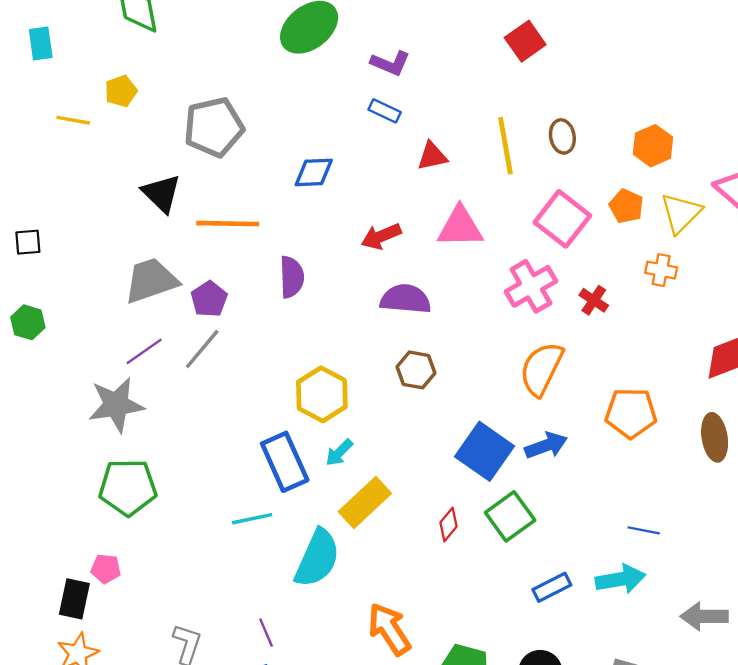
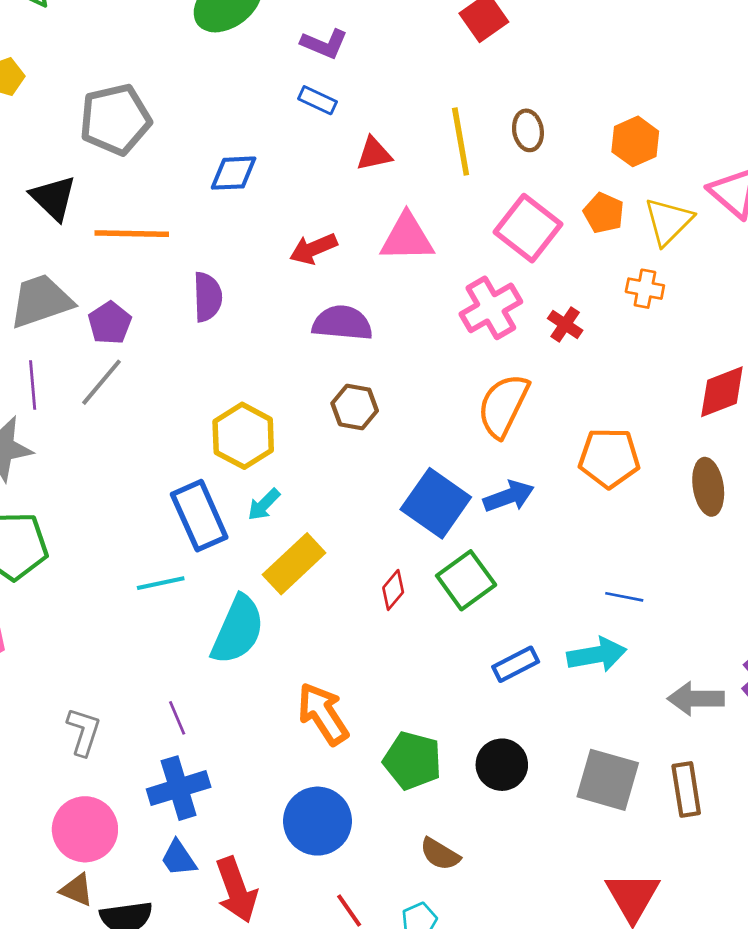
purple line: (144, 351) -> (33, 385), turned -60

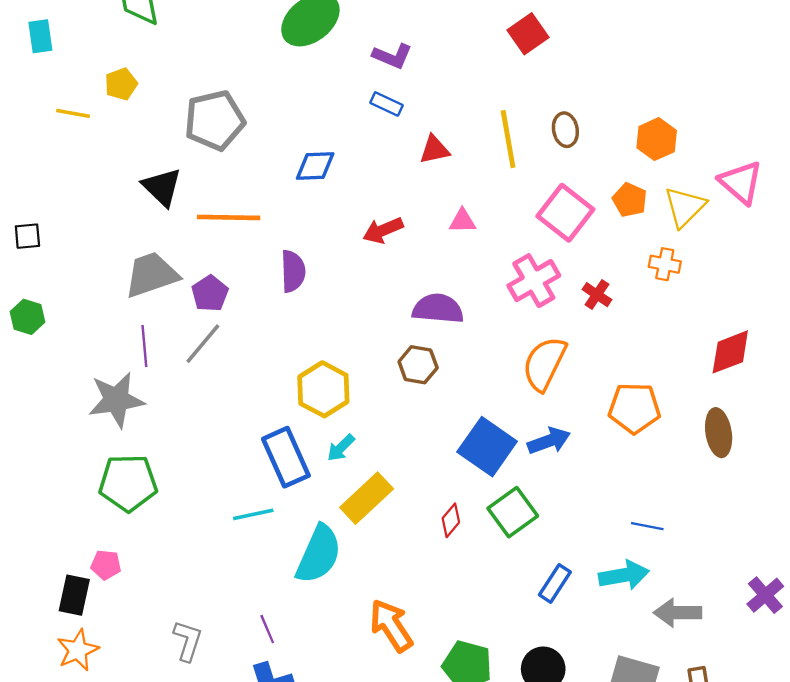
pink triangle: (407, 238) -> (462, 221), size x0.6
purple semicircle: (342, 323) -> (438, 309), moved
blue rectangle: (516, 664) -> (555, 583), turned -30
gray arrow: (696, 699) -> (678, 613), moved

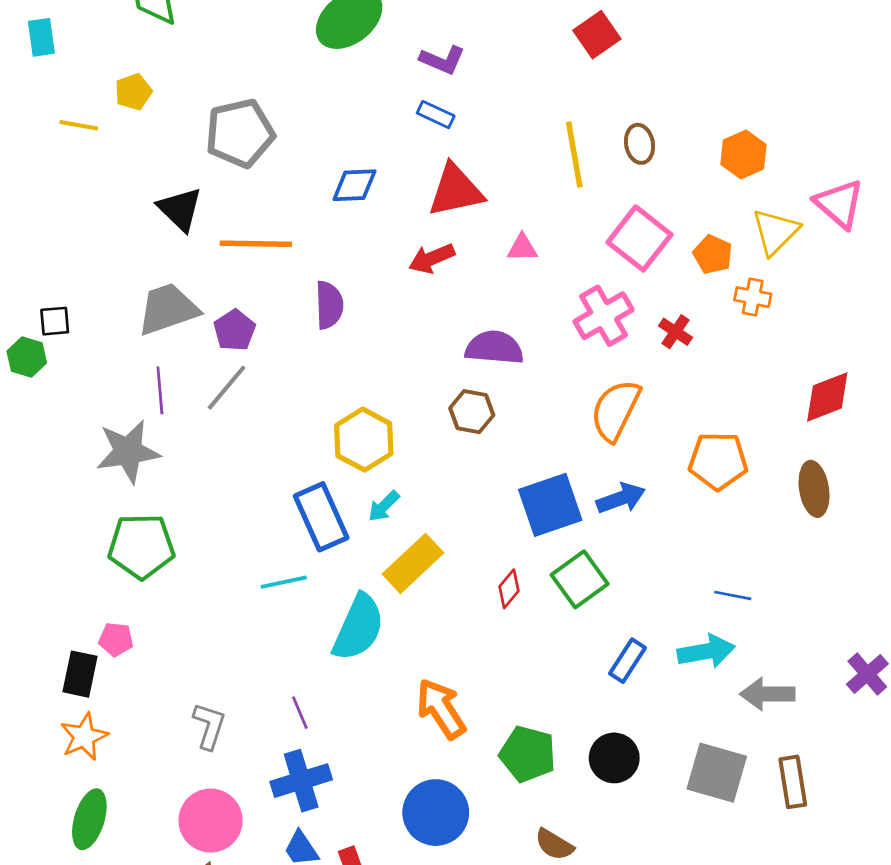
red triangle: (434, 150) -> (456, 190), moved, size x1.6
orange pentagon: (630, 200) -> (713, 254), moved
black square: (27, 236) -> (55, 321), moved
blue square: (487, 447) -> (550, 505), turned 36

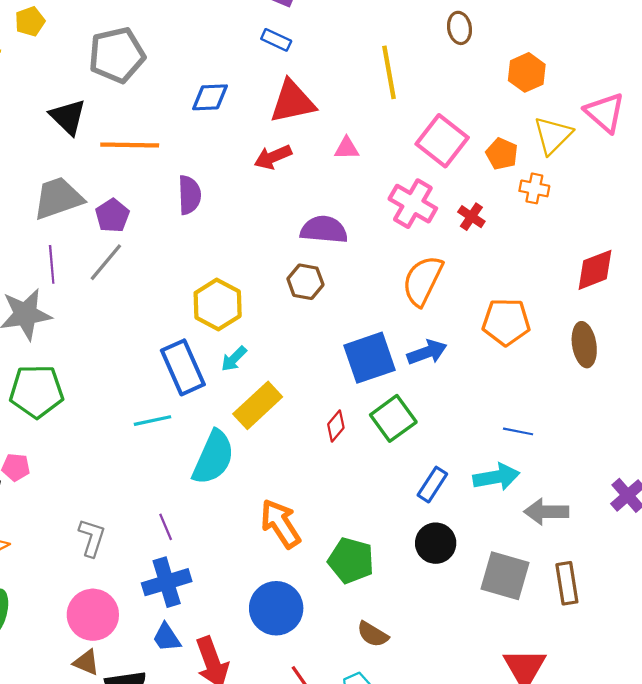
brown ellipse: (640, 144) -> (459, 28), moved
pink cross: (604, 316) -> (413, 204), turned -30
black circle: (614, 758) -> (436, 543), moved

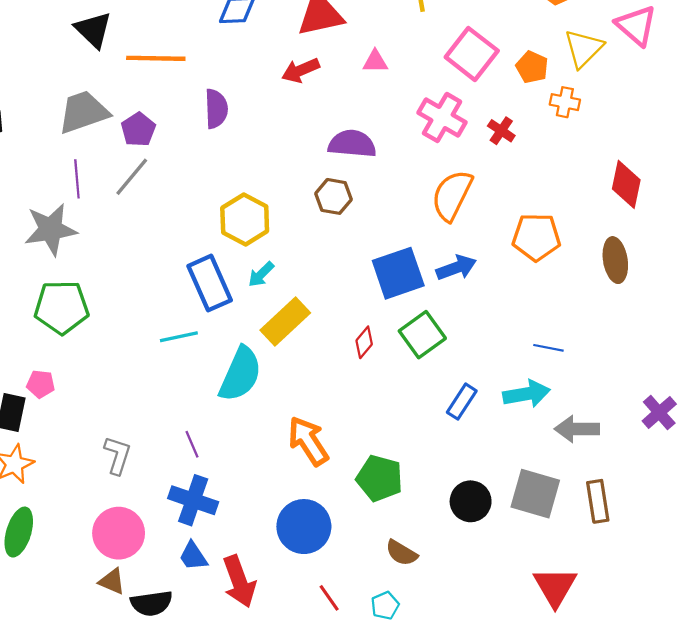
red diamond: (595, 270) -> (626, 184), turned -57
black circle: (436, 543) -> (471, 501), moved
blue cross: (167, 582) -> (193, 500), turned 36

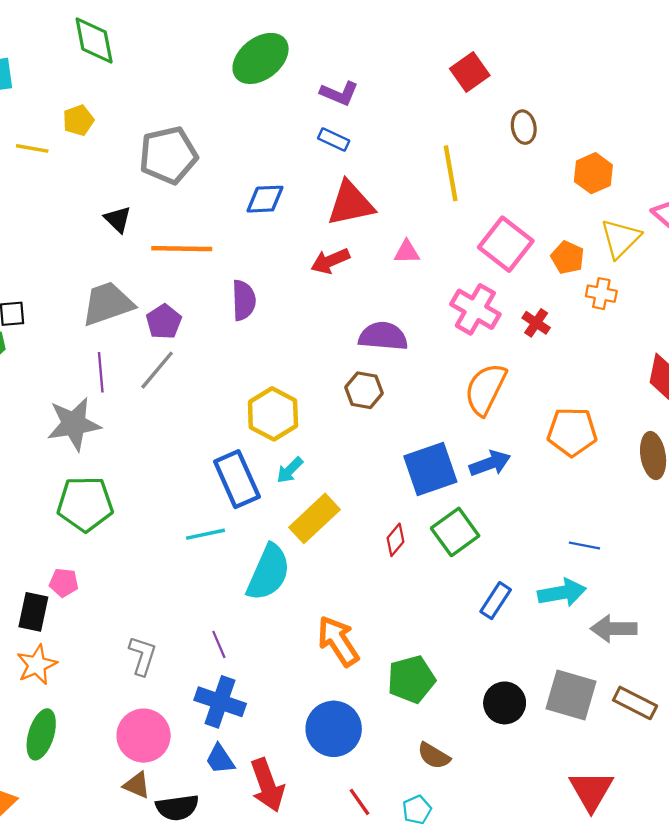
black triangle: (93, 30) -> (118, 219), size x0.7
green pentagon: (380, 478) -> (411, 679), turned -30
brown rectangle: (598, 501) -> (635, 703), turned -54

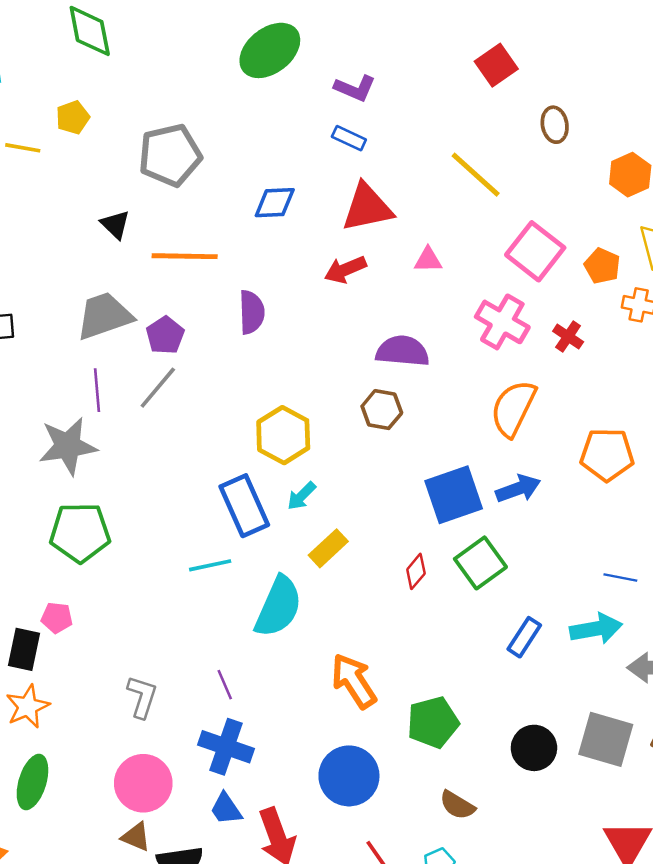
yellow line: (451, 173) -> (476, 175), turned -38
yellow rectangle: (315, 518) -> (328, 548), size x0.7

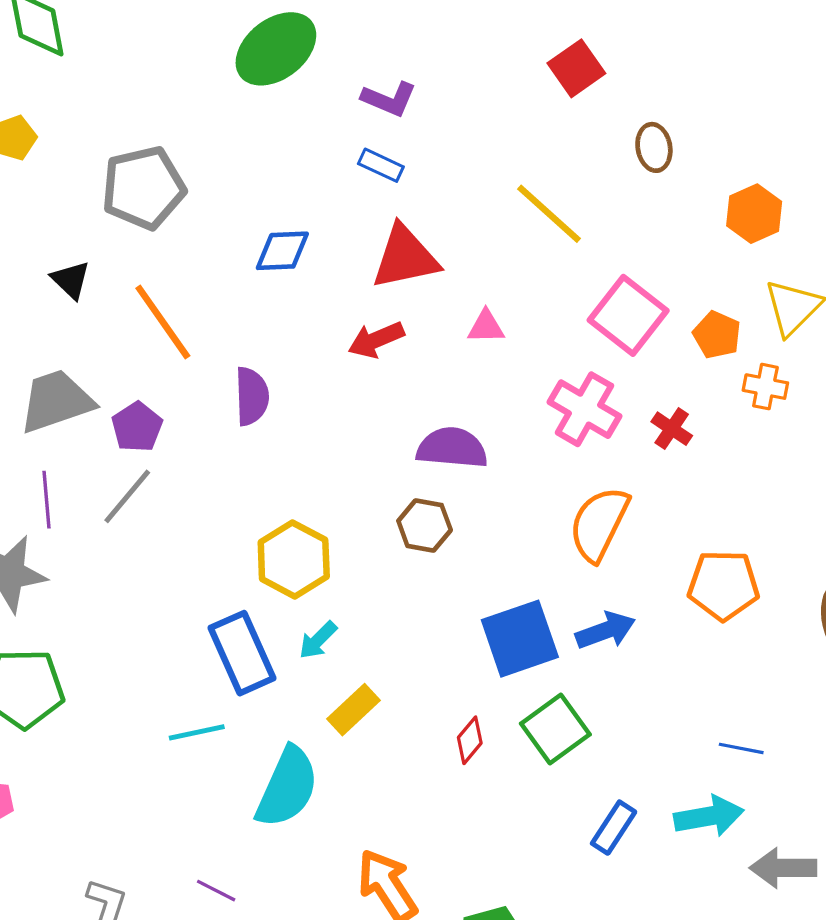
orange line: (185, 256) -> (163, 322), turned 54
purple line: (225, 685) -> (216, 891), turned -40

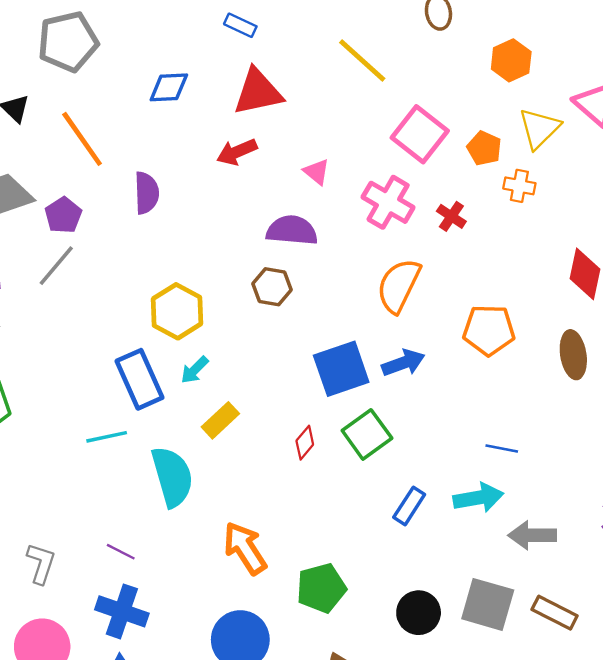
pink triangle: (486, 327) -> (317, 172), moved, turned 40
cyan semicircle: (287, 787) -> (172, 477), turned -40

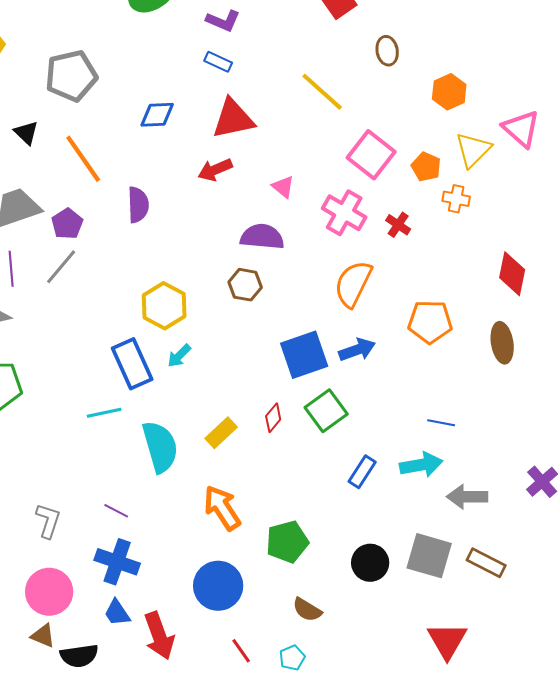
yellow rectangle: (220, 420) -> (221, 433), moved

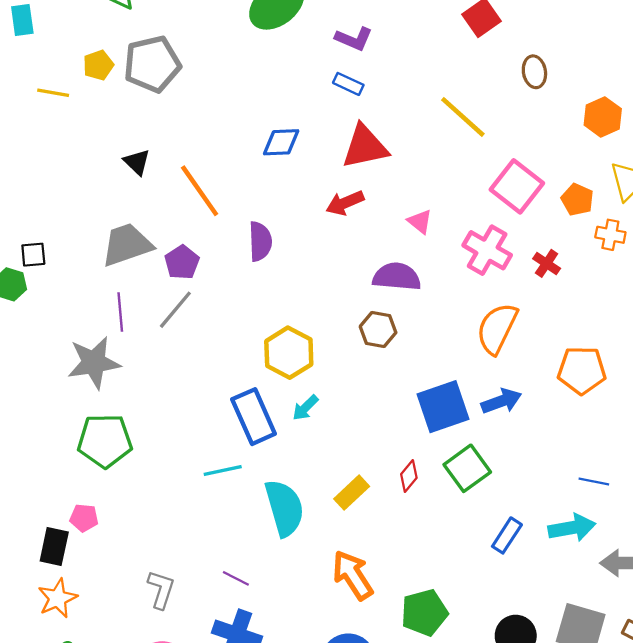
gray pentagon: (71, 76) -> (152, 64), moved

